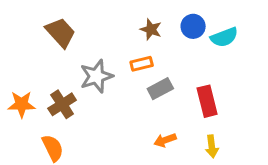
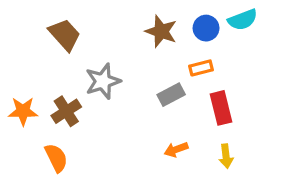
brown star: (151, 29) -> (161, 31), size x1.4
cyan semicircle: (224, 37) -> (243, 20), moved
orange rectangle: (142, 64) -> (201, 68), moved

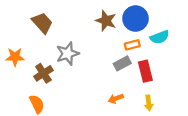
cyan semicircle: (243, 20) -> (160, 37), moved
blue circle: (206, 28) -> (135, 19), size x1.5
gray rectangle: (171, 95) -> (122, 63), moved
orange star: (23, 111) -> (15, 57), moved

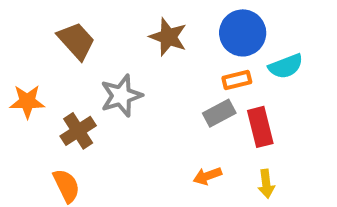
brown star: (106, 21) -> (168, 37), moved

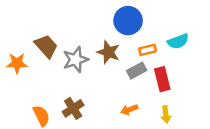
blue circle: (243, 33) -> (128, 21), moved
brown star: (168, 37) -> (109, 52), moved
brown trapezoid: (76, 41) -> (46, 46), moved
brown cross: (78, 131) -> (73, 108), moved

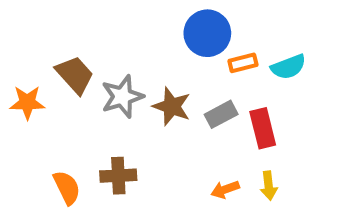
orange rectangle: (148, 50) -> (243, 63), moved
brown star: (109, 52) -> (172, 106), moved
brown cross: (73, 108) -> (118, 176), turned 30
orange arrow: (129, 110) -> (225, 190), moved

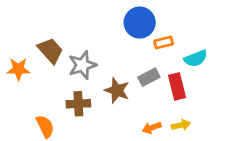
cyan semicircle: (288, 67) -> (196, 58), moved
brown star: (172, 106) -> (117, 90), moved
brown cross: (118, 176) -> (78, 104), moved
yellow arrow: (269, 186) -> (181, 125), turned -96

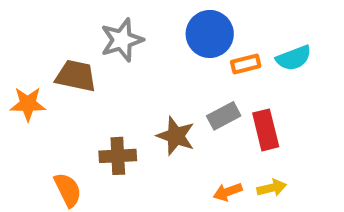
brown trapezoid: (50, 50) -> (76, 76), turned -36
cyan semicircle: (196, 58) -> (294, 58), moved
gray star: (82, 65) -> (122, 40), moved

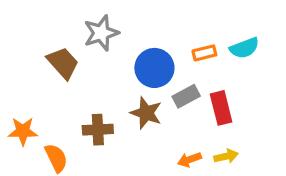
blue circle: (210, 34) -> (154, 68), moved
brown trapezoid: (76, 76) -> (63, 63), turned 36
orange star: (28, 104) -> (23, 131), moved

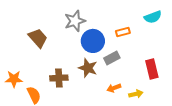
gray star: (101, 33) -> (75, 21), moved
cyan semicircle: (244, 48) -> (153, 17), moved
red rectangle: (221, 108) -> (152, 69), moved
orange arrow: (189, 160) -> (114, 88), moved

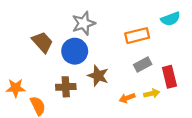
orange rectangle: (123, 32) -> (137, 36), size x1.5
blue circle: (93, 41) -> (75, 51), moved
gray rectangle: (112, 58) -> (143, 65), moved
yellow arrow: (136, 94) -> (152, 94), moved

